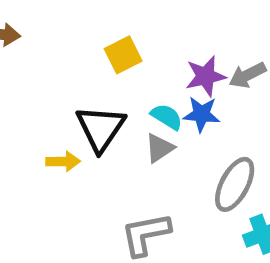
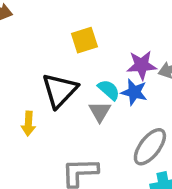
gray triangle: (159, 148) -> (100, 112), turned -35
yellow arrow: (63, 161) -> (28, 124), moved, turned 85

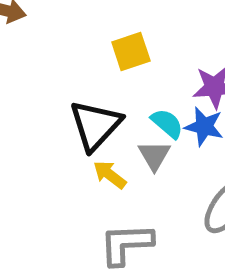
yellow arrow: (28, 124) -> (110, 175), moved, turned 125

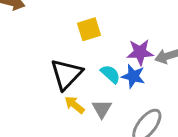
gray triangle: (154, 155) -> (102, 109), moved

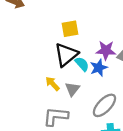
black triangle: (66, 74) -> (66, 55), moved
blue star: (133, 76) -> (99, 68), turned 30

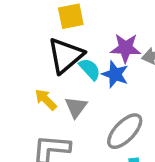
blue star: (99, 68) -> (115, 74), turned -30

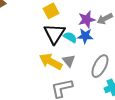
yellow arrow: (46, 100) -> (51, 62), size x1.6

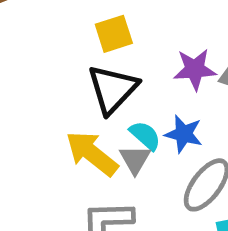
blue star: (85, 36) -> (184, 134), moved
cyan semicircle: (70, 37) -> (145, 135), moved

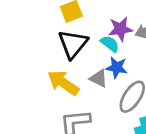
cyan semicircle: (145, 135) -> (110, 44), moved
gray triangle: (135, 159) -> (99, 78), moved, turned -30

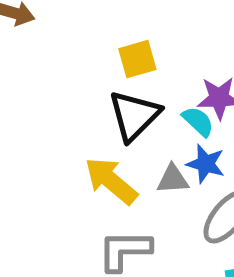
gray triangle: (99, 78) -> (173, 179), turned -36

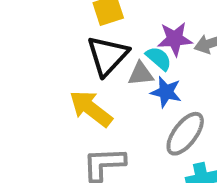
gray triangle: (173, 179) -> (141, 74), moved

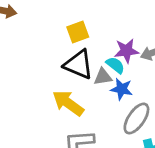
black triangle: (108, 56) -> (79, 65), turned -48

